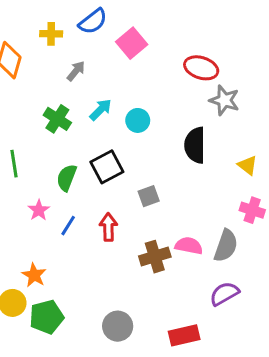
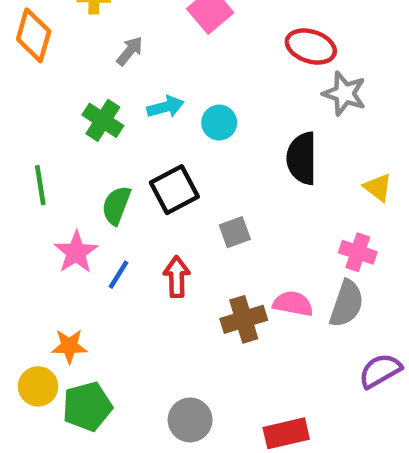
cyan arrow: (101, 110) -> (165, 107), turned 30
pink star: (39, 210) -> (76, 252), size x1.4
pink cross: (252, 210) -> (358, 252), moved
orange star: (34, 275) -> (69, 346), turned -30
purple semicircle: (224, 294) -> (380, 371), moved

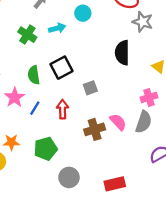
cyan circle: (219, 123) -> (83, 13), moved
green semicircle: (116, 205) -> (34, 75), turned -30
pink cross: (358, 252) -> (149, 97), turned -35
pink semicircle: (293, 304) -> (118, 122), turned 36
green pentagon: (87, 407) -> (45, 149), moved

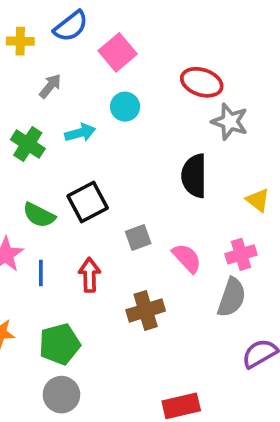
green semicircle: (34, 75) -> (39, 215), turned -54
blue line: (35, 108) -> (41, 273), turned -32
pink semicircle: (118, 122) -> (187, 258), moved
gray circle: (69, 177) -> (61, 395), moved

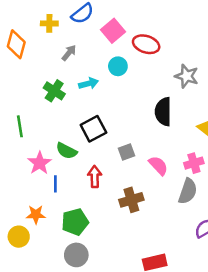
red ellipse: (202, 82) -> (146, 44), moved
green semicircle: (39, 215) -> (66, 151), moved
blue line: (41, 273) -> (55, 184), moved

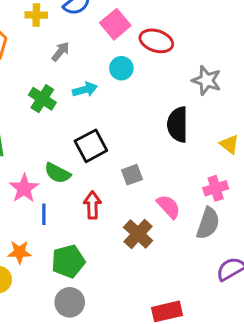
pink semicircle: (158, 166) -> (168, 207), moved
brown cross: (131, 200) -> (138, 234), turned -30

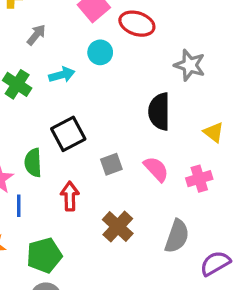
green semicircle: (58, 173) -> (33, 163), turned 60
pink semicircle: (168, 207) -> (156, 169), moved
gray semicircle: (208, 223) -> (177, 236), moved

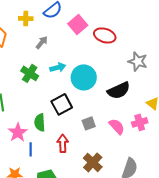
cyan circle: (100, 52) -> (84, 77), moved, size x1.6
black semicircle: (159, 112) -> (119, 90), turned -115
pink cross: (199, 179) -> (140, 122), moved

